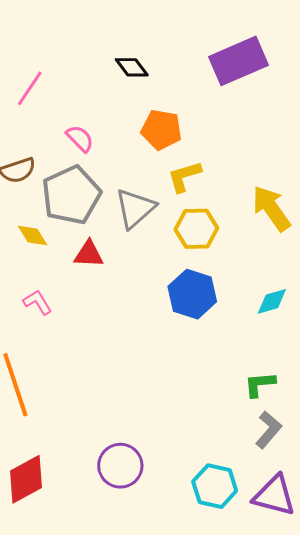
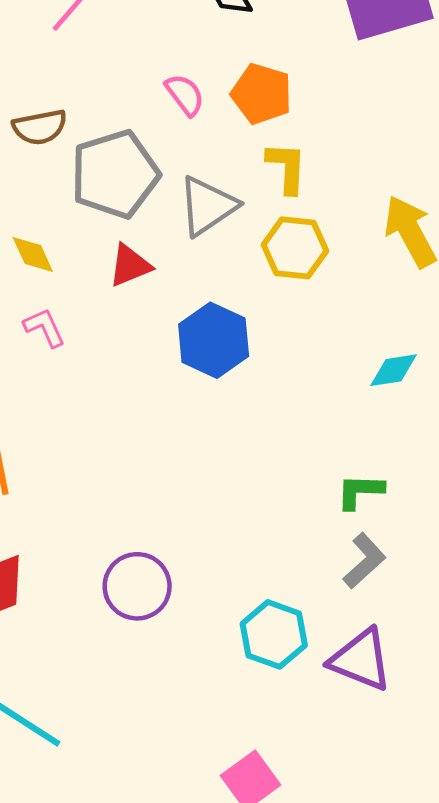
pink semicircle: (80, 139) -> (185, 95), moved
yellow L-shape: (184, 176) -> (287, 168), turned 102
yellow diamond: (33, 235) -> (33, 254), moved
red triangle: (89, 254) -> (130, 265), turned -32
blue hexagon: (192, 294) -> (214, 340), moved

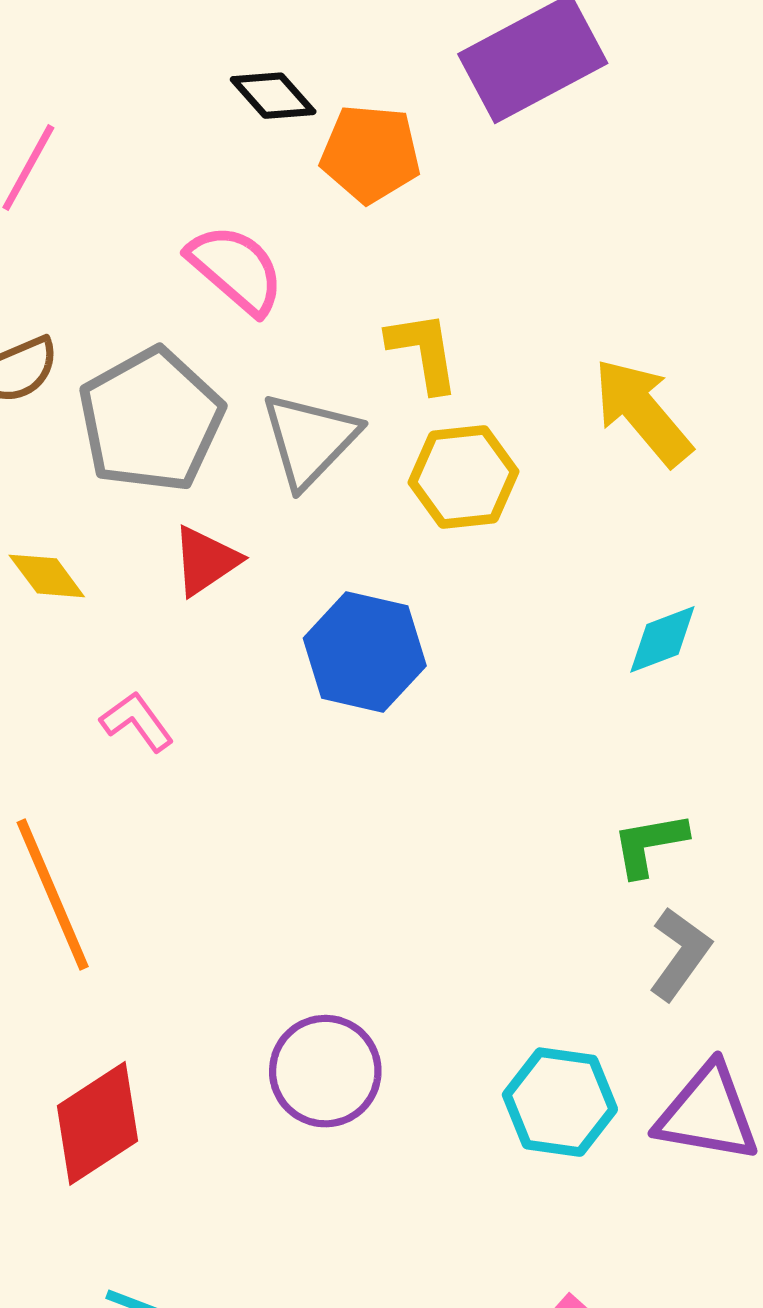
orange pentagon: (262, 94) -> (370, 154), moved
pink semicircle: (185, 95) -> (236, 269), size x1.4
pink L-shape: (44, 327) -> (137, 722), moved

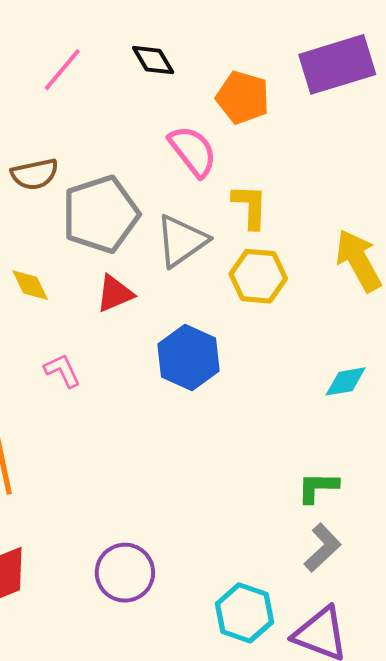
black diamond: (273, 96) -> (153, 60), moved
pink semicircle: (236, 269) -> (193, 151), moved

